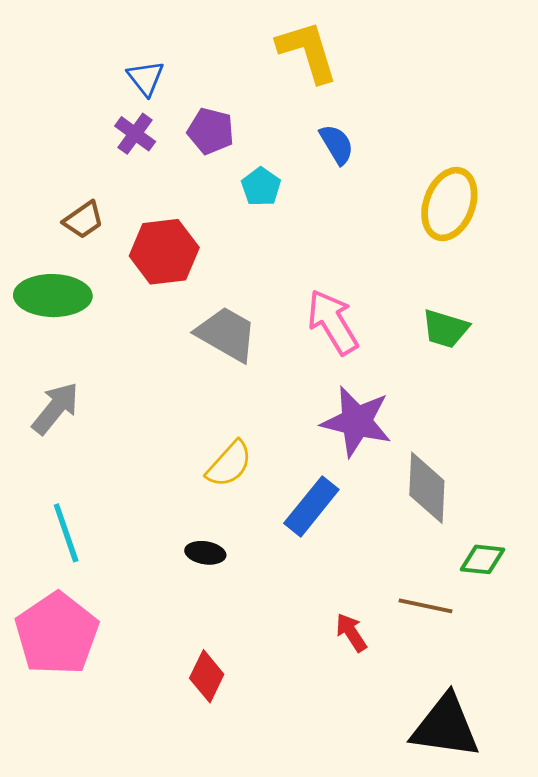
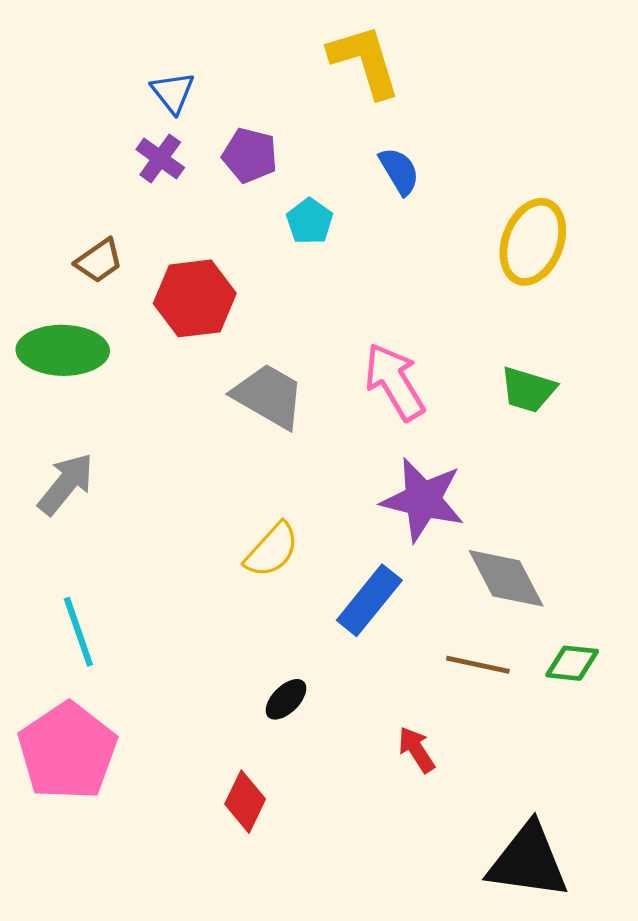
gray diamond: (427, 488) -> (506, 578), turned -30
black ellipse: (205, 553) -> (286, 699), moved, turned -54
brown line: (426, 606) -> (478, 665), moved

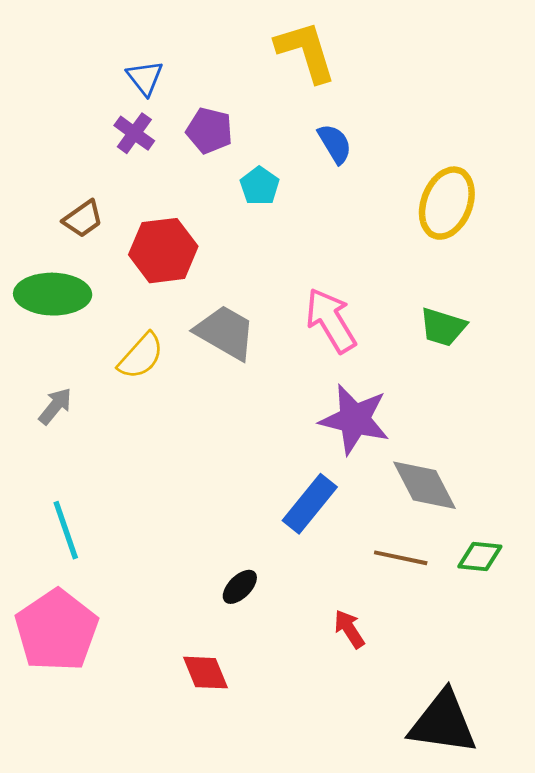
gray arrow: (66, 484) -> (55, 406), size x0.7
yellow semicircle: (272, 550) -> (141, 356), moved
red diamond: (245, 802) -> (206, 673), turned -48

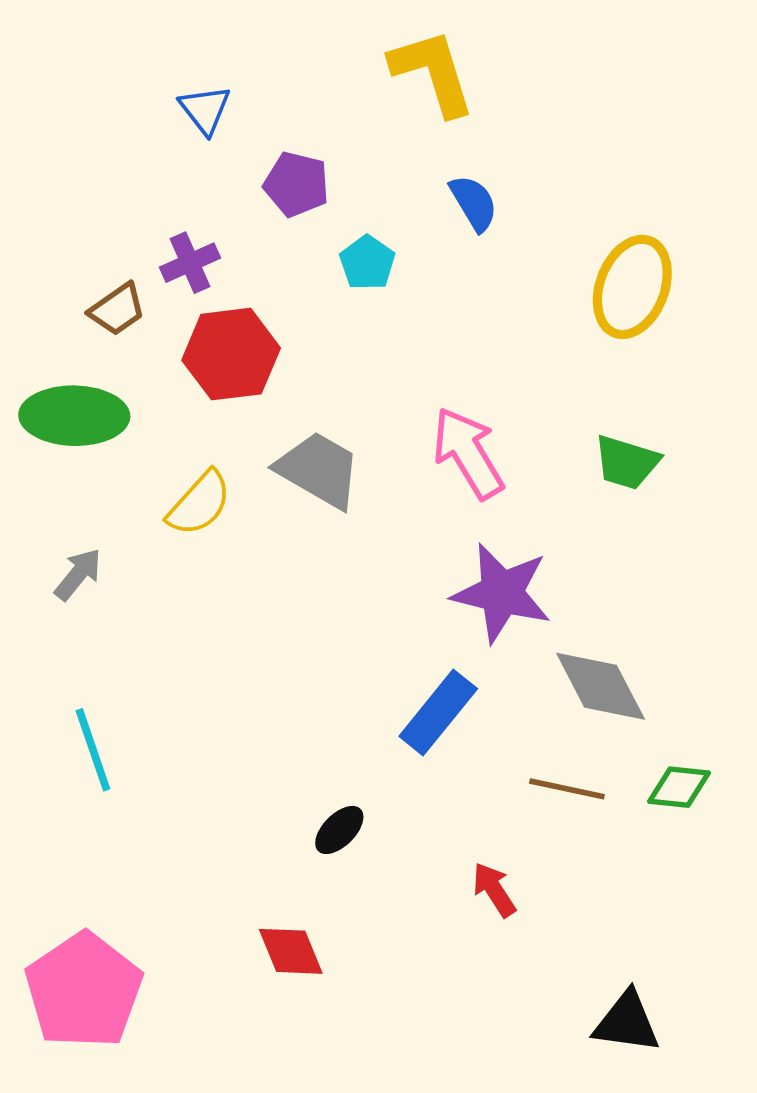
purple cross: (134, 133) -> (190, 263), moved, turned 30
pink pentagon: (57, 630) -> (84, 990), moved
black triangle: (443, 723) -> (627, 1022), size x0.7

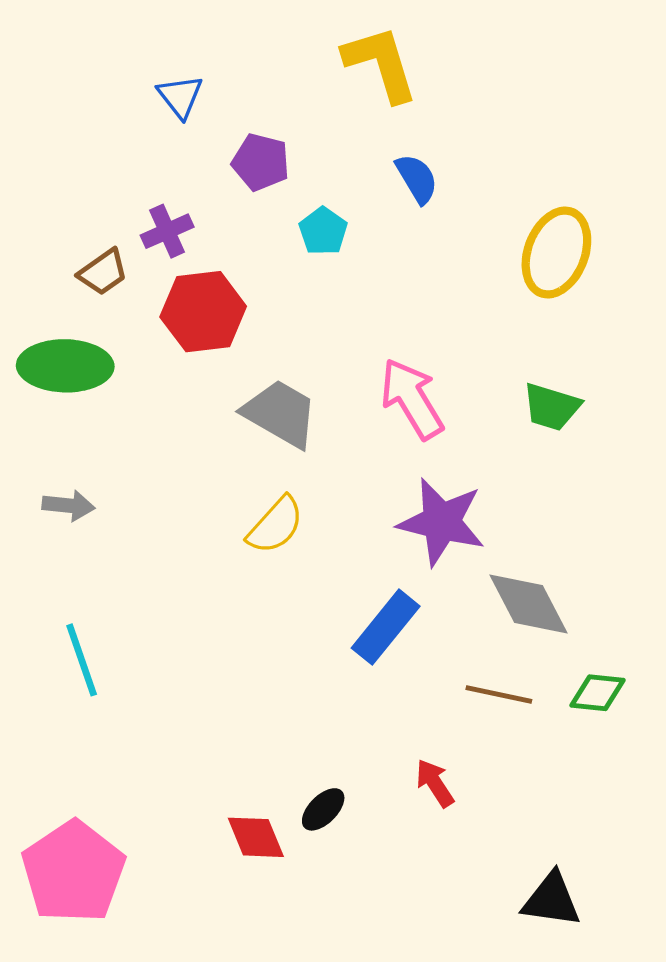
yellow semicircle: (199, 503) -> (276, 525), moved
gray arrow: (78, 574) -> (69, 505), turned 57
black ellipse: (339, 830) -> (323, 809), moved

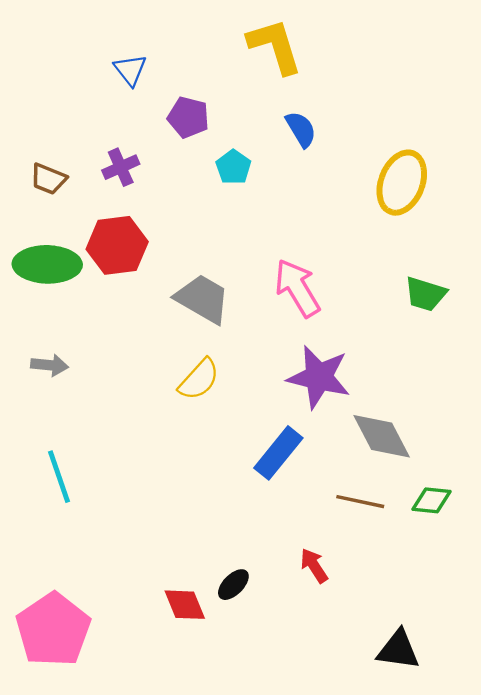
brown trapezoid: (103, 272) -> (48, 179), moved, turned 57
red hexagon: (203, 312) -> (117, 245), moved
green trapezoid: (551, 407) -> (425, 294), moved

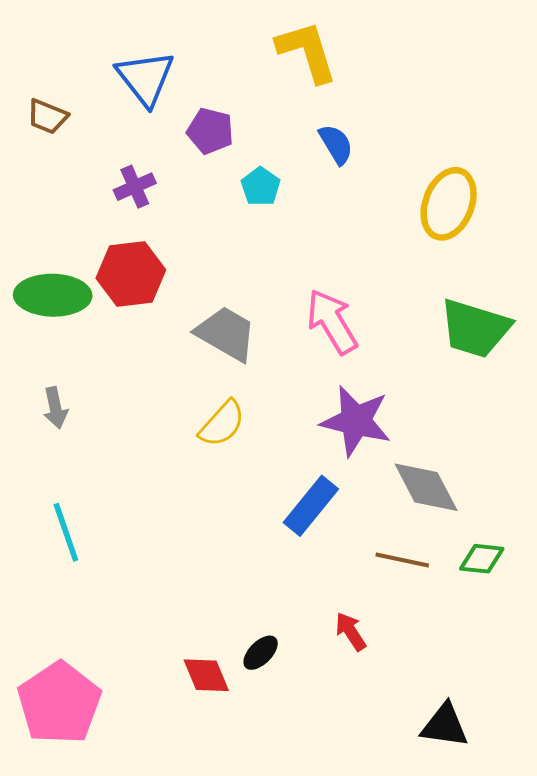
blue triangle: (130, 70) -> (145, 78), size x1.6
brown trapezoid: (48, 179) -> (47, 116), moved
green trapezoid: (425, 294) -> (475, 328), size x1.5
gray arrow: (50, 365) -> (55, 408), turned 72

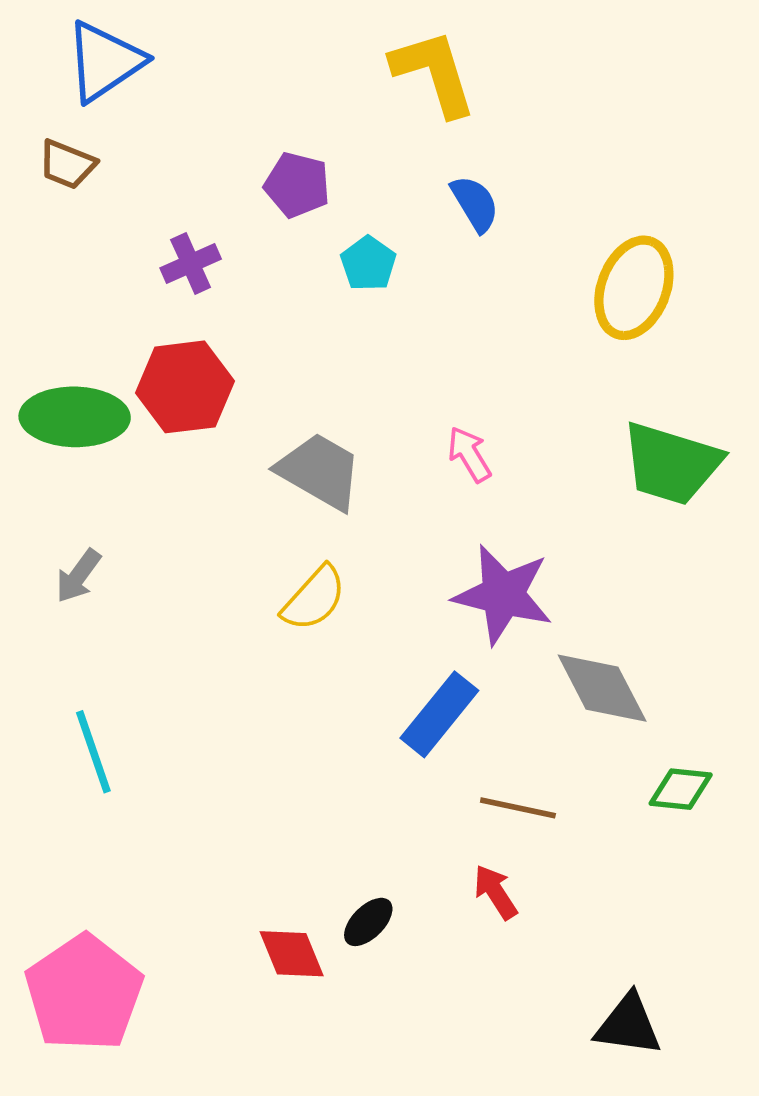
blue triangle: (145, 78) -> (105, 61), moved, turned 34
pink arrow: (332, 322) -> (469, 454), size x0.6
gray arrow: (55, 408) -> (78, 576), turned 48
brown line: (402, 560) -> (518, 808), moved

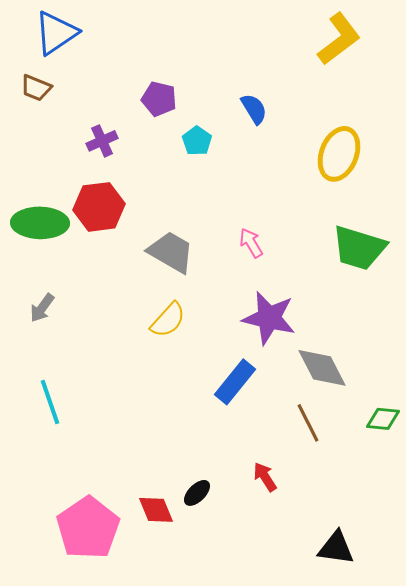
yellow L-shape: (434, 73) -> (339, 39), moved, turned 70
green diamond: (681, 789) -> (383, 419), moved
brown line: (518, 808) -> (308, 423), moved, turned 51
pink pentagon: (84, 993) -> (88, 528), moved

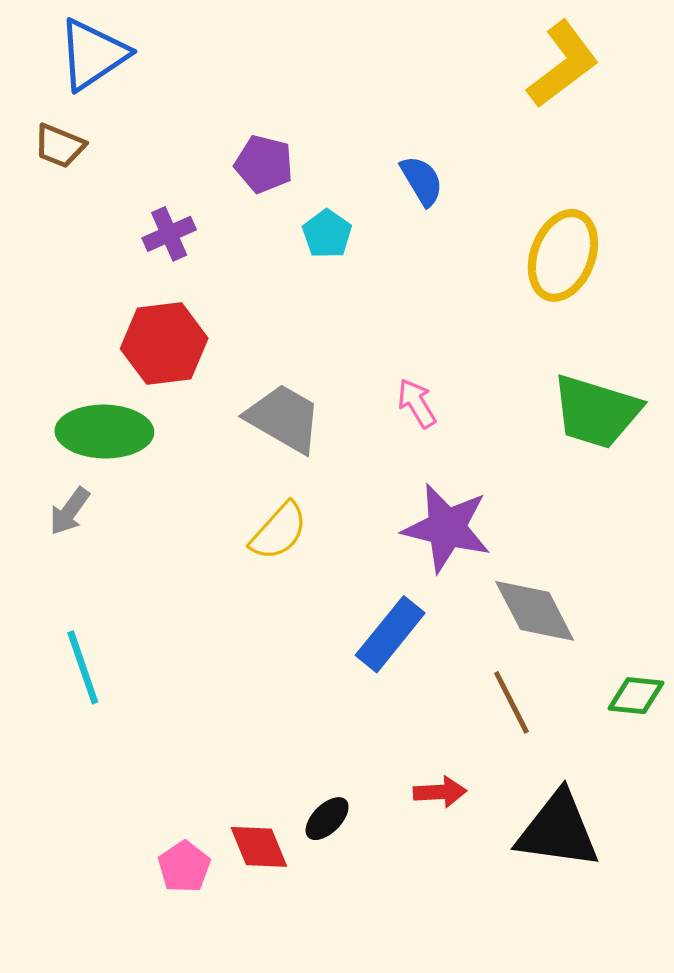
green ellipse: (40, 223) -> (104, 432), moved
red arrow: (265, 477) -> (440, 792), turned 120
pink pentagon: (88, 528) -> (184, 867), moved, size x0.5
black triangle: (336, 548) -> (558, 830), moved, size x1.4

